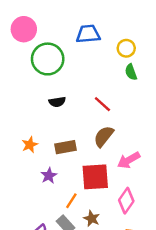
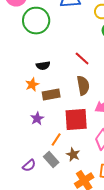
black semicircle: (57, 102) -> (43, 66), moved
brown semicircle: (104, 136) -> (83, 86), turned 132
orange star: (30, 145) -> (32, 84), moved

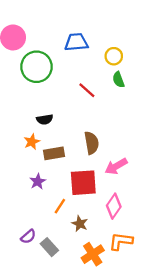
red line: (82, 58) -> (87, 90), moved
gray rectangle: (51, 160) -> (49, 247), moved

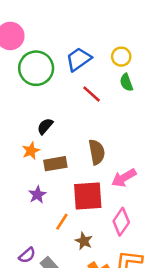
blue trapezoid: (76, 42) -> (79, 59), moved, turned -30
black semicircle: (45, 119) -> (45, 126), turned 140

